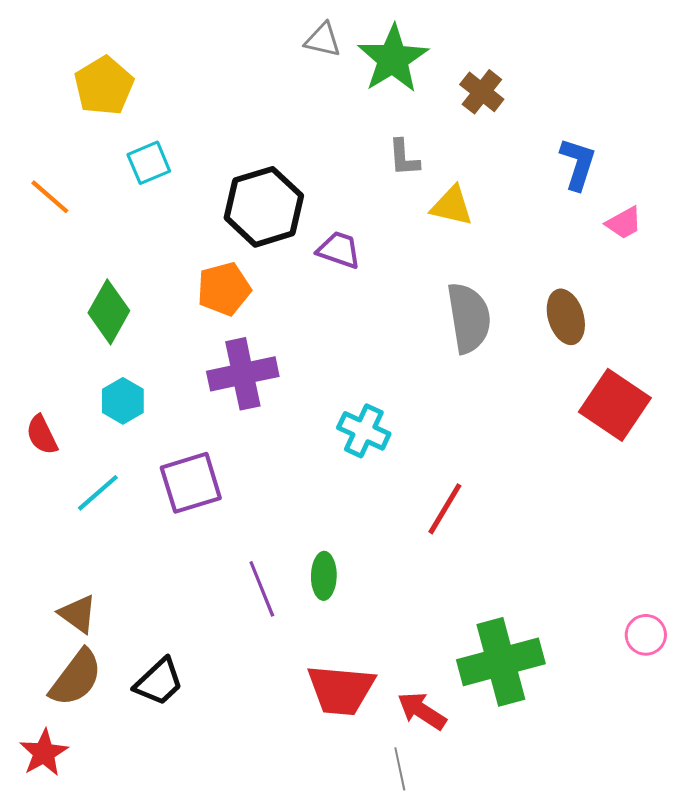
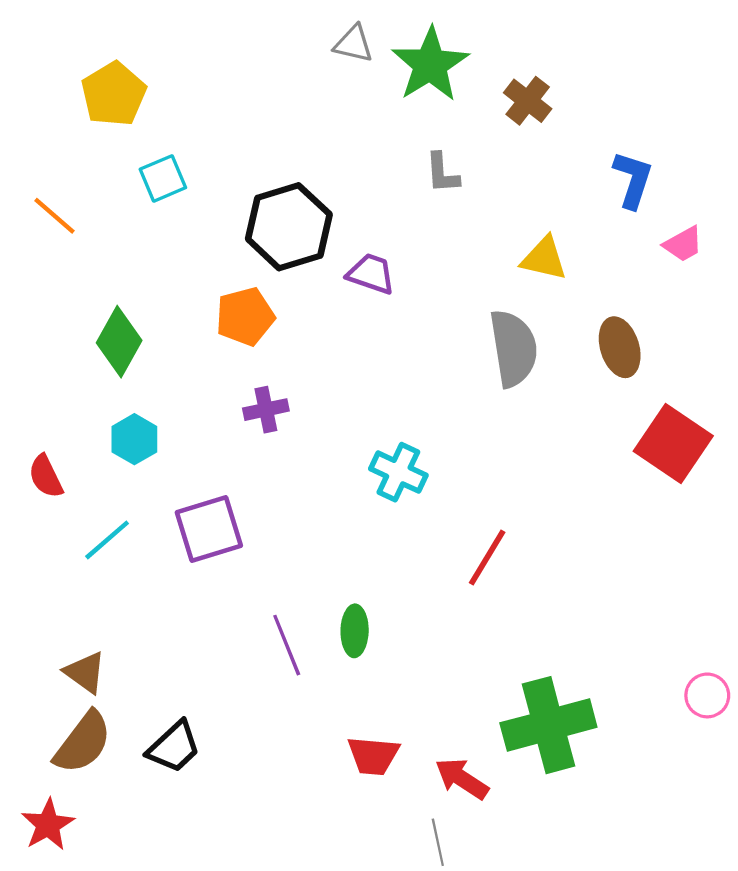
yellow triangle: (452, 206) -> (544, 258), moved
purple cross: (243, 374) -> (266, 410), size x0.6
red trapezoid: (341, 690) -> (373, 756), size x0.7

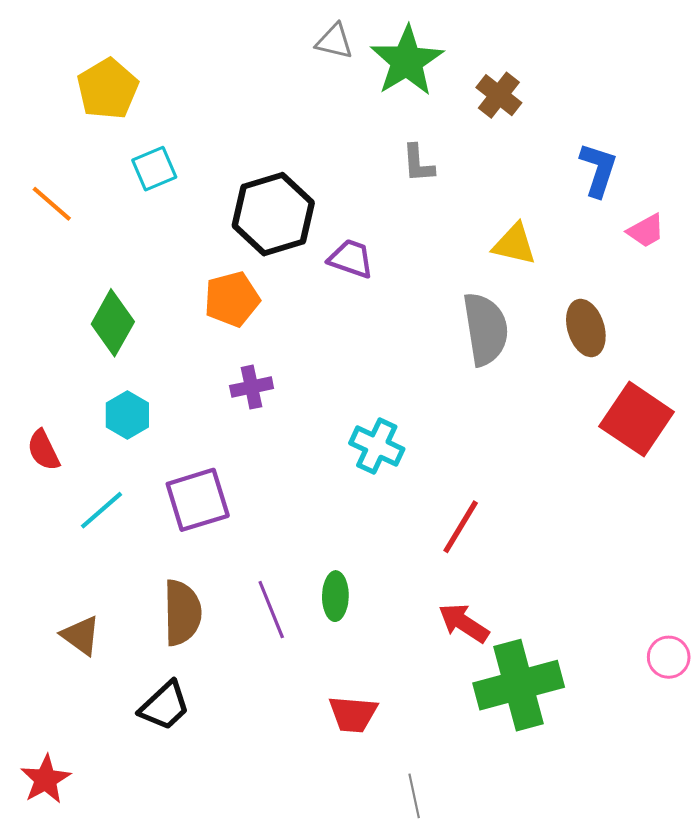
brown semicircle: (83, 743) -> (182, 613), moved, turned -38
red arrow: (462, 779) -> (464, 623), moved

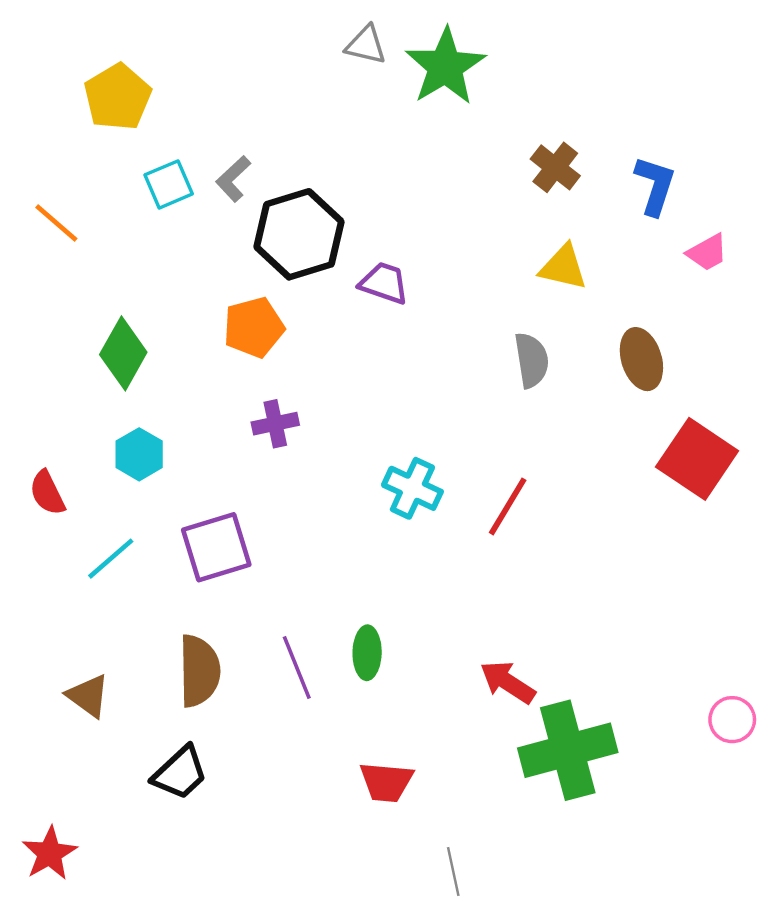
brown cross: (499, 95) -> (555, 167), moved
gray L-shape: (418, 163) -> (233, 179), moved, turned 51
gray semicircle: (485, 329) -> (531, 360), size x0.7
red line: (461, 527) -> (508, 506), moved

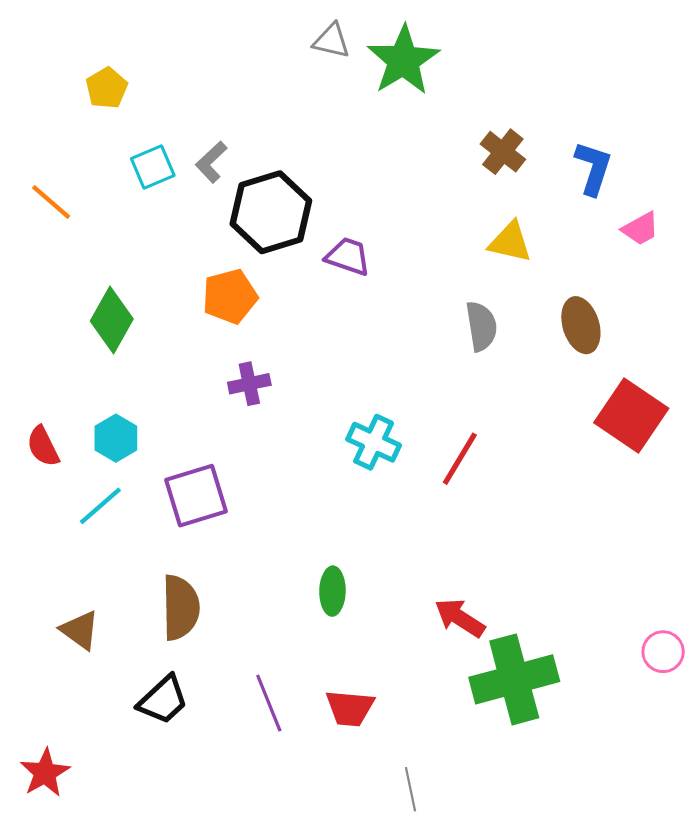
yellow pentagon: (118, 97) -> (107, 88), size x0.7
cyan hexagon: (139, 454) -> (116, 438), moved
purple line: (297, 667) -> (269, 703), moved

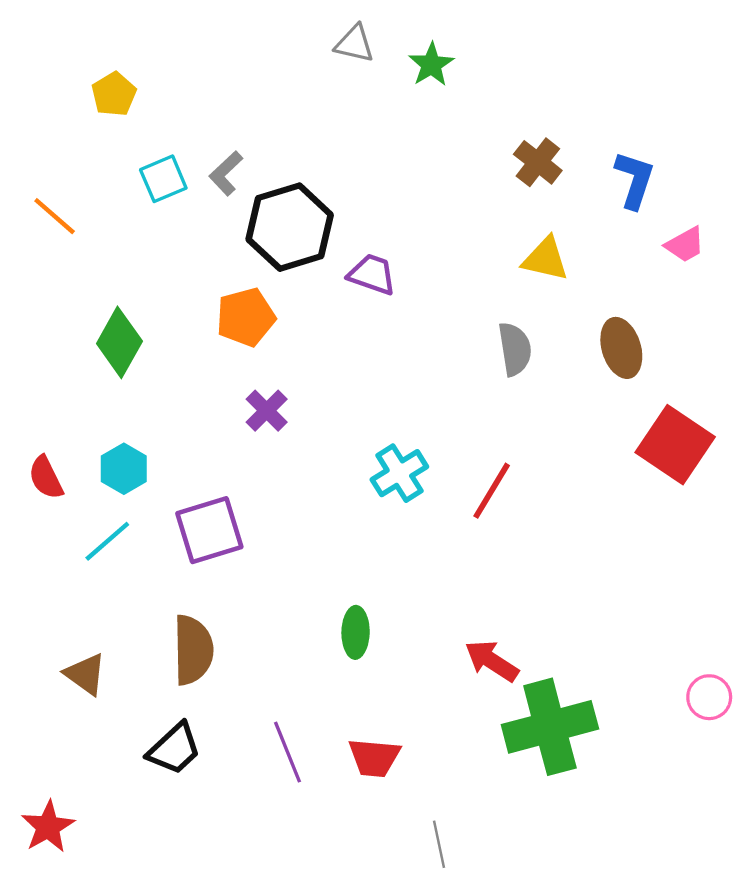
green star: (403, 60) -> (431, 65), size x0.6
purple cross: (249, 384) -> (267, 411), turned -33
cyan cross: (374, 442) -> (399, 473), turned 33

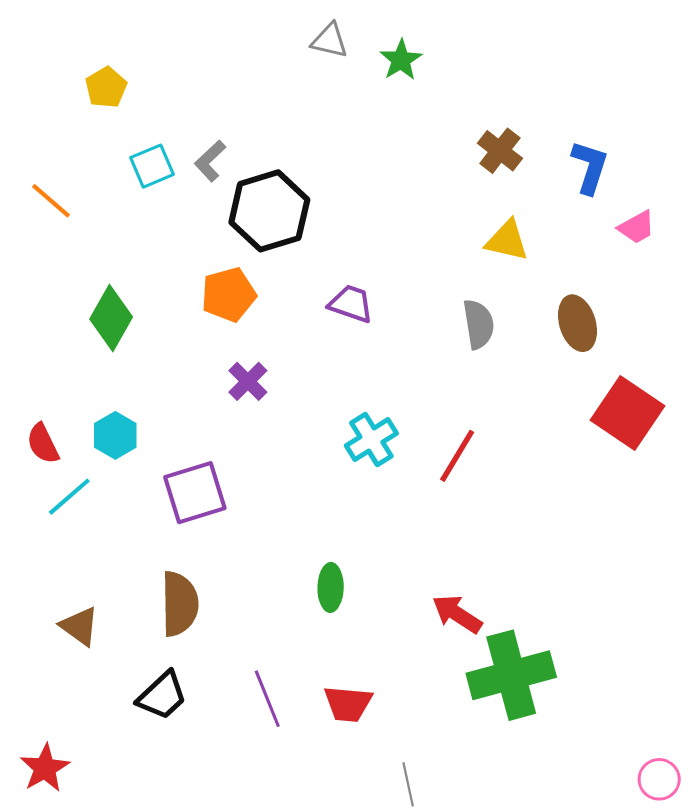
purple trapezoid: (372, 274) -> (351, 304), moved
cyan line: (107, 541) -> (69, 497), moved
pink circle: (709, 697) -> (659, 779), moved

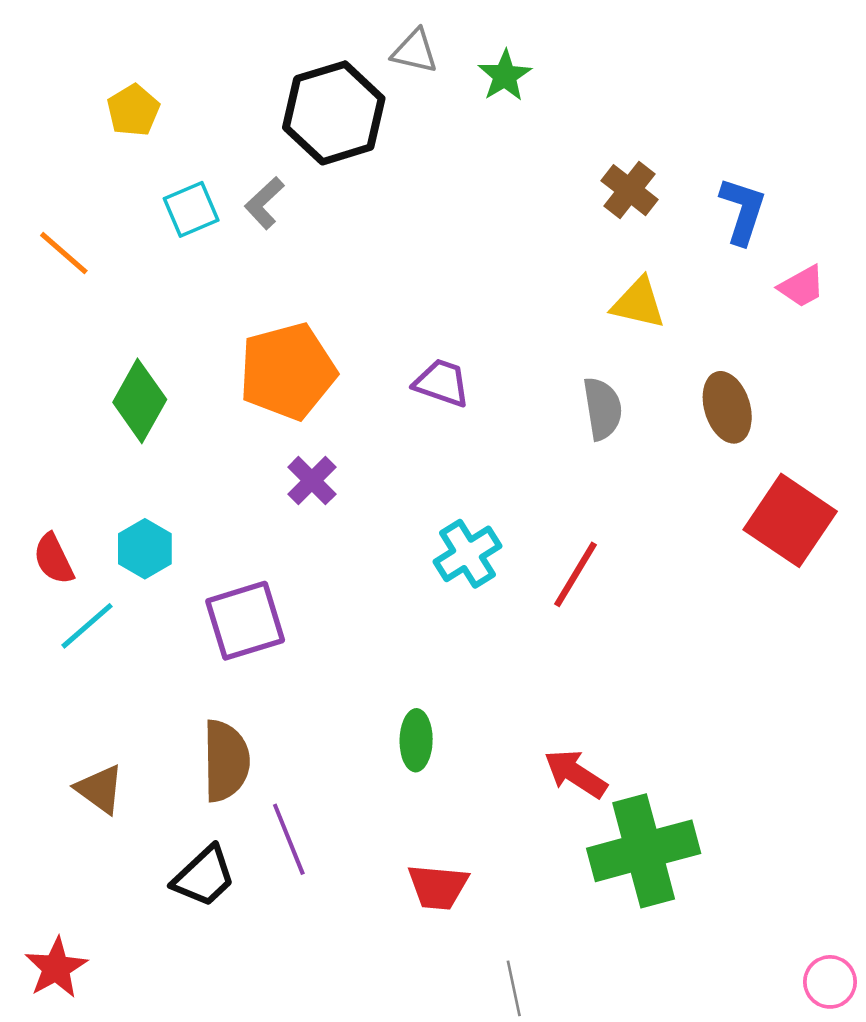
black hexagon: (269, 211) -> (334, 113), moved
orange pentagon: (229, 295) -> (288, 371), size x1.4
purple line: (267, 699) -> (289, 839), moved

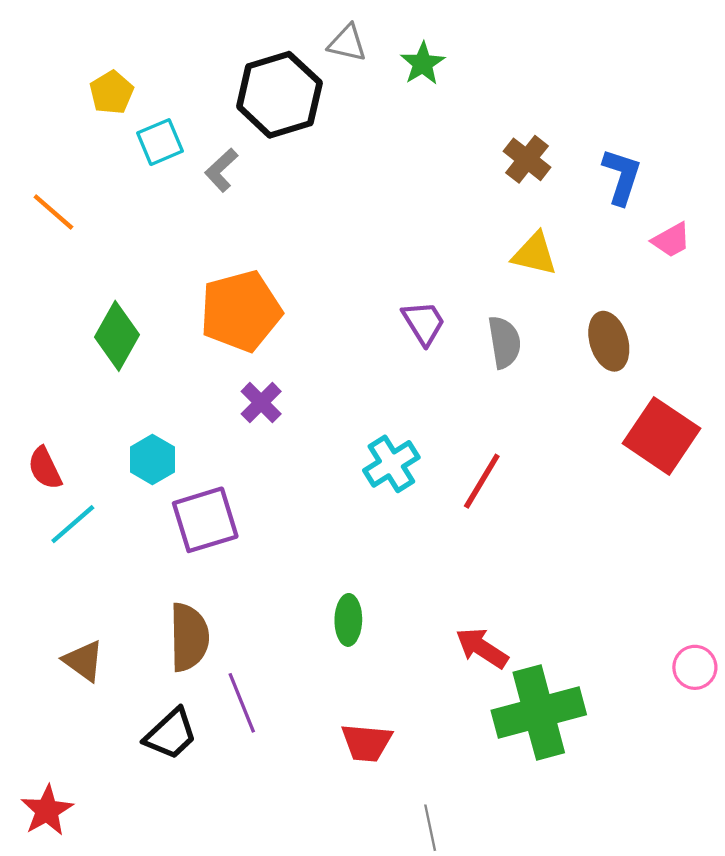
cyan square: (191, 209) -> (160, 142), moved
purple trapezoid: (442, 383) -> (424, 323), moved, turned 39
cyan hexagon: (145, 549) -> (152, 460), moved
pink circle: (830, 982) -> (695, 667), moved

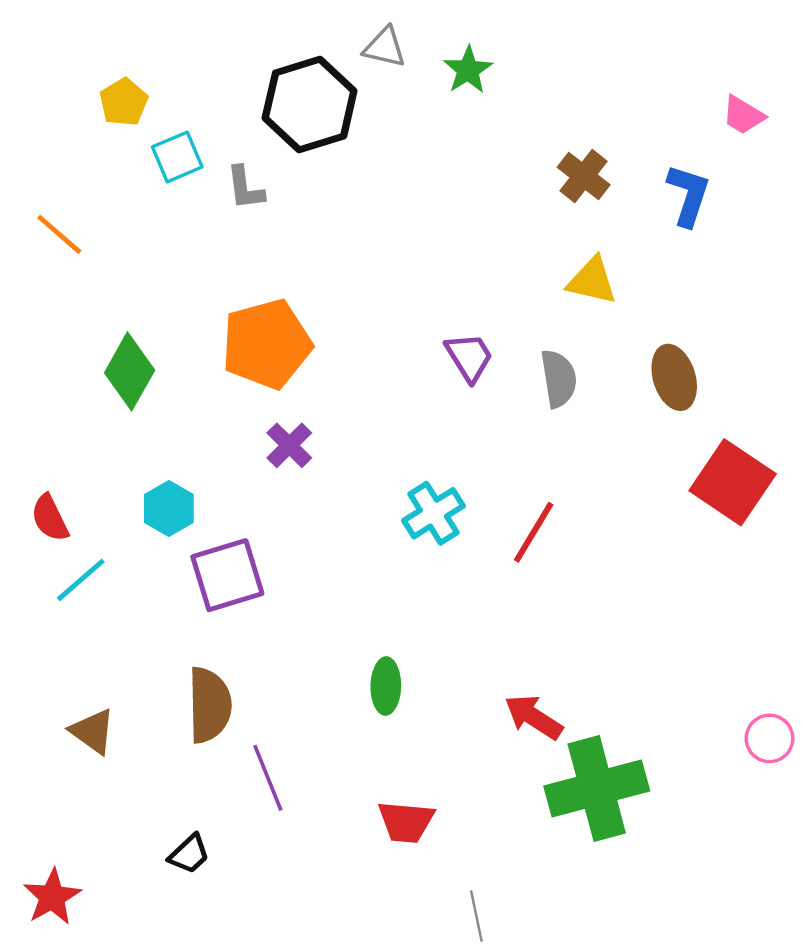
gray L-shape: (221, 170) -> (245, 188), turned -54
pink trapezoid: (671, 240) -> (743, 115), moved, turned 60
black trapezoid: (171, 734) -> (189, 854), moved, size x0.7

